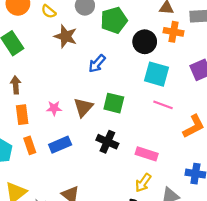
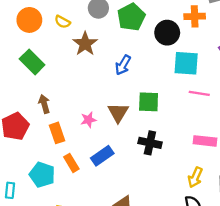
brown star: (66, 36) -> (85, 44), turned 30
pink rectangle: (147, 154) -> (205, 141), moved

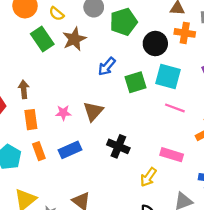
green rectangle: (32, 62) -> (42, 39), moved
green square: (149, 102) -> (135, 82), moved, turned -30
yellow arrow: (195, 177) -> (148, 177), moved

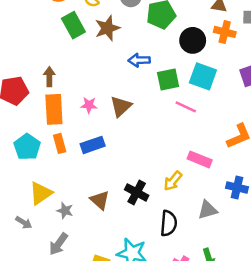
blue arrow: (107, 66) -> (139, 60), turned 42
pink line: (175, 108) -> (186, 107), moved
orange rectangle: (31, 120) -> (54, 109), size x1.4
black cross: (118, 146) -> (137, 192), moved

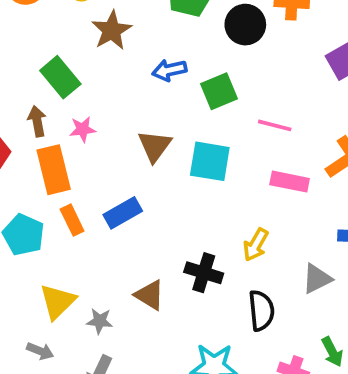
green rectangle: (73, 25) -> (60, 77), moved
cyan square: (203, 76) -> (210, 161), moved
pink star: (89, 105) -> (83, 129), moved
pink line: (186, 107) -> (275, 125), moved
pink rectangle: (200, 159) -> (290, 182), moved

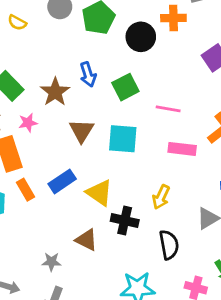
brown star: (112, 30) -> (55, 92), moved
blue arrow: (169, 70) -> (88, 75), turned -90
yellow triangle: (58, 302) -> (99, 193), moved, turned -36

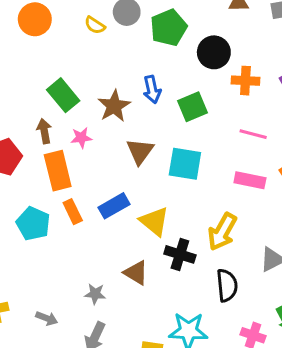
orange cross: (173, 18) -> (245, 81), moved
yellow semicircle: (17, 23) -> (95, 25), moved
pink line: (168, 109) -> (253, 134), moved
yellow arrow: (161, 197) -> (222, 232), size x1.4

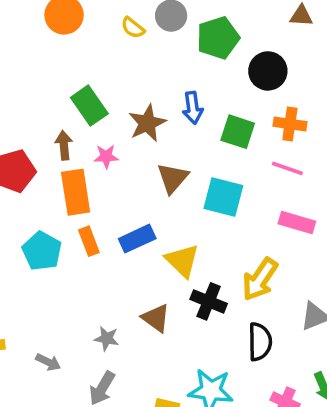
orange cross: (245, 81) -> (290, 124), moved
green square: (192, 107) -> (238, 132), turned 36
pink line: (253, 134) -> (287, 168), moved

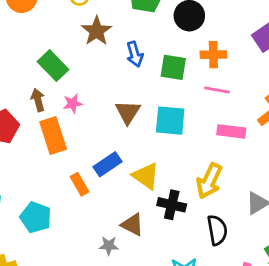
brown star: (147, 123) -> (97, 31), moved
orange rectangle: (89, 241) -> (80, 184), moved
cyan pentagon: (42, 251) -> (36, 217), moved
gray star: (107, 339) -> (109, 246), moved

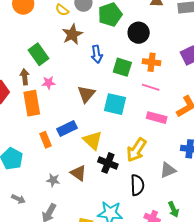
gray star: (109, 246) -> (53, 180), moved

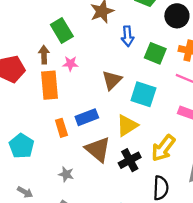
yellow triangle: (93, 140) -> (127, 125), moved, turned 40
black cross: (108, 163) -> (130, 160), turned 36
brown triangle: (78, 173) -> (98, 149), moved, size x1.4

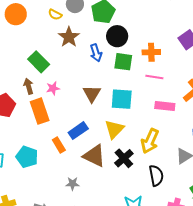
black circle: (177, 16) -> (117, 36), moved
cyan pentagon: (21, 146) -> (27, 157), moved

